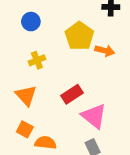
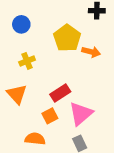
pink triangle: (94, 116) -> (81, 114), turned 40
orange square: (25, 129) -> (50, 116), moved, turned 35

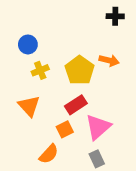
blue circle: (21, 24) -> (28, 44), moved
yellow pentagon: (67, 38) -> (80, 70), moved
orange semicircle: (35, 139) -> (49, 154), turned 126

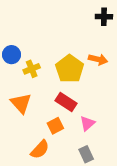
blue circle: (28, 44) -> (11, 55), moved
red rectangle: (76, 105) -> (66, 102), turned 66
pink triangle: (98, 127) -> (87, 123), size x0.6

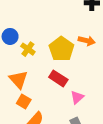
yellow cross: (32, 69) -> (28, 49), turned -32
orange square: (55, 126) -> (24, 102), moved, turned -32

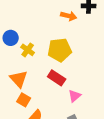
orange arrow: (87, 41) -> (69, 16), moved
yellow pentagon: (61, 49) -> (60, 50), turned 30

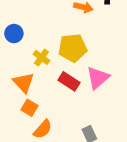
yellow cross: (28, 50) -> (41, 57), moved
pink triangle: (75, 96) -> (98, 78), moved, size x1.5

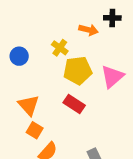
yellow cross: (41, 57) -> (60, 48), moved
pink triangle: (98, 78) -> (112, 76), moved

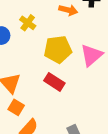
yellow cross: (60, 48) -> (28, 23), moved

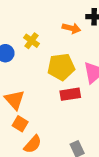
red rectangle: (54, 82) -> (70, 94), moved, turned -42

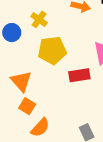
yellow pentagon: (61, 67) -> (52, 50), moved

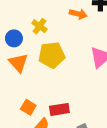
red rectangle: (79, 75) -> (59, 109), moved
orange triangle: (21, 81) -> (18, 63), moved

